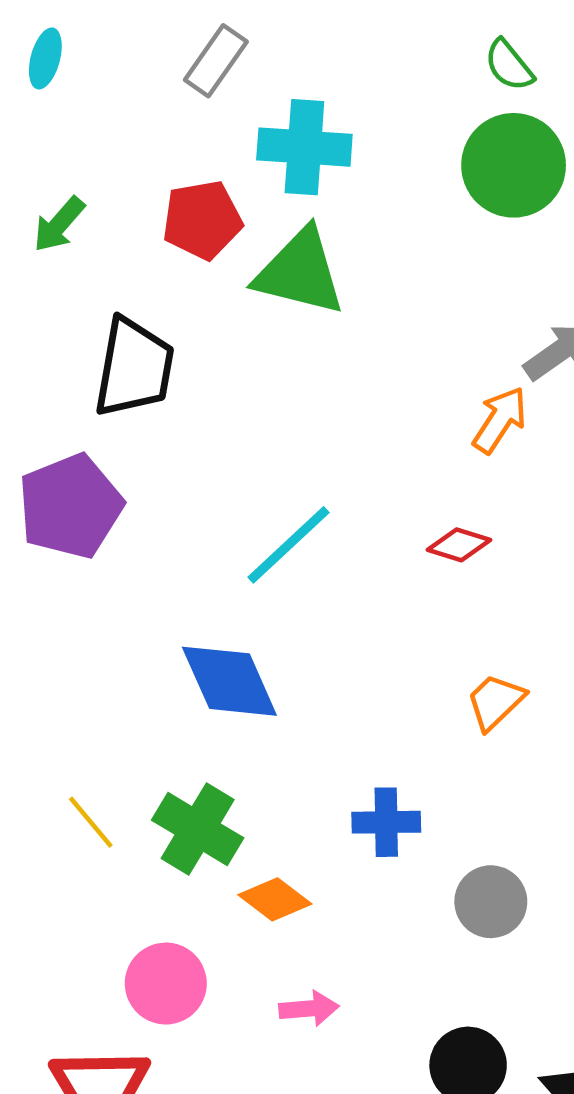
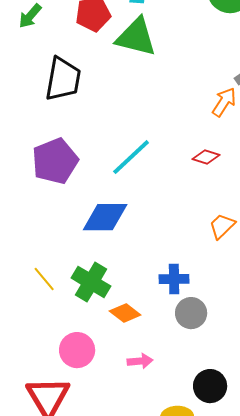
purple pentagon: (70, 506) -> (55, 161), moved
blue diamond: (229, 681) -> (105, 217), turned -66
gray circle: (491, 902) -> (191, 313), moved

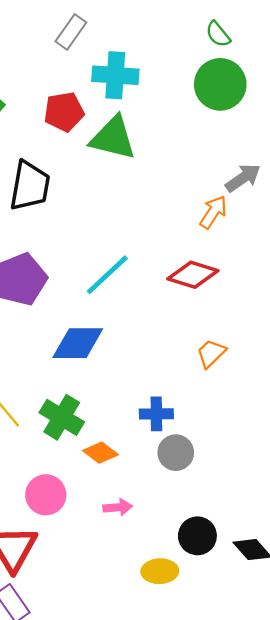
red diamond: (206, 157) -> (193, 275), size x1.6

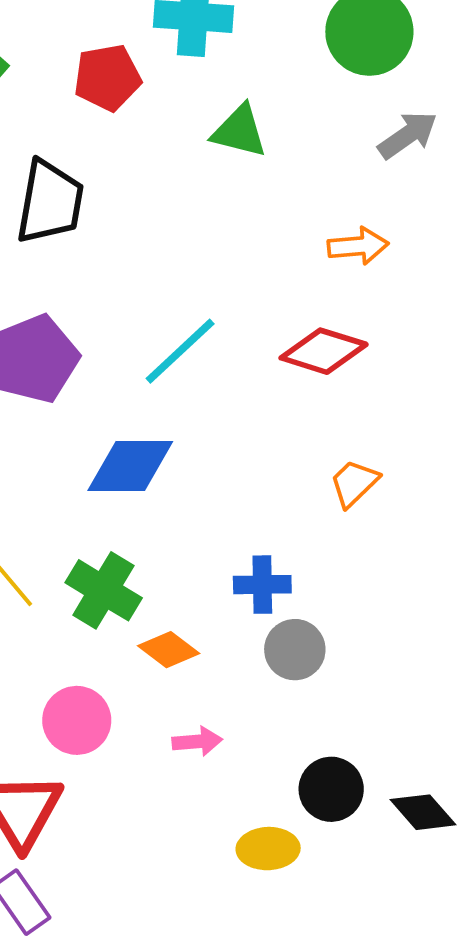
green triangle: (113, 138) -> (239, 131), moved, size x0.7
gray arrow: (243, 178) -> (408, 135), moved
orange arrow: (213, 212) -> (358, 246), turned 52

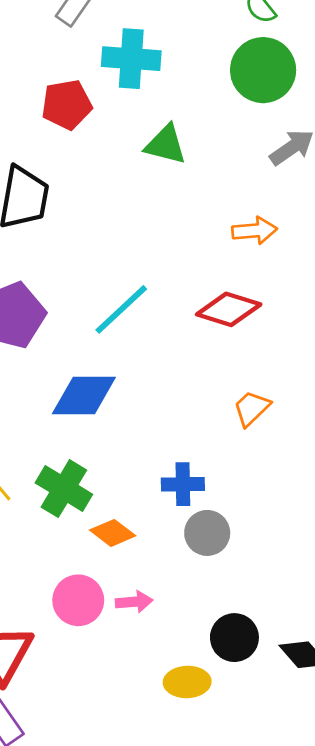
pink circle: (77, 720) -> (78, 600), moved

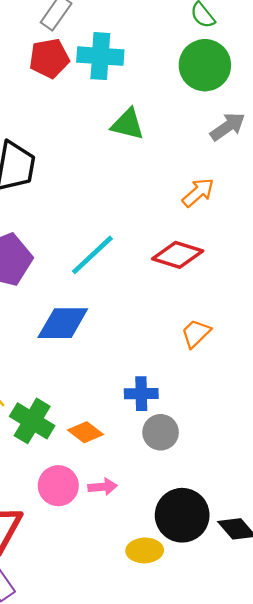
red pentagon: (67, 104) -> (49, 58), moved
orange arrow: (254, 231) -> (198, 192), turned -36
green cross: (64, 489) -> (32, 421), moved
black circle: (234, 638) -> (182, 515), size x1.4

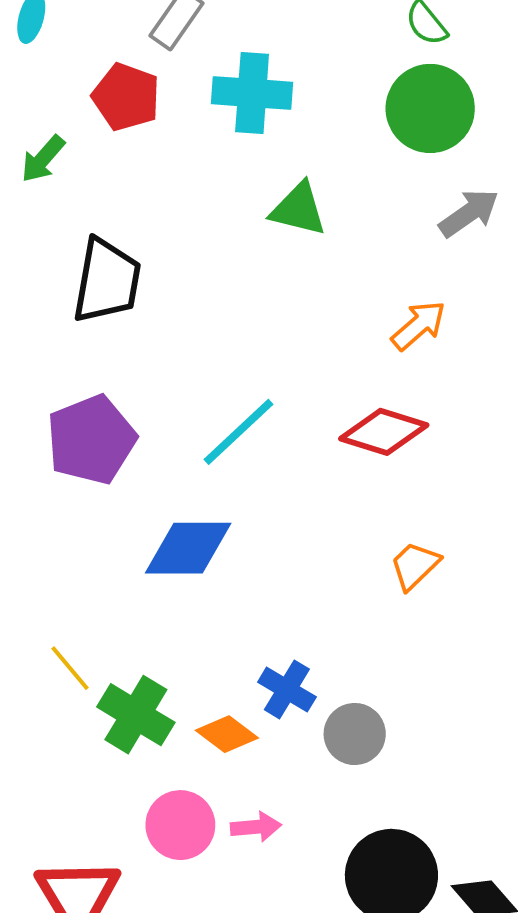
red pentagon: (49, 58) -> (126, 97), moved, turned 30
blue cross: (141, 394) -> (287, 689), moved, turned 32

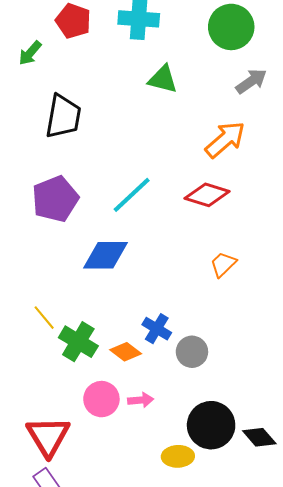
orange arrow: (419, 325) -> (225, 140), size x1.4

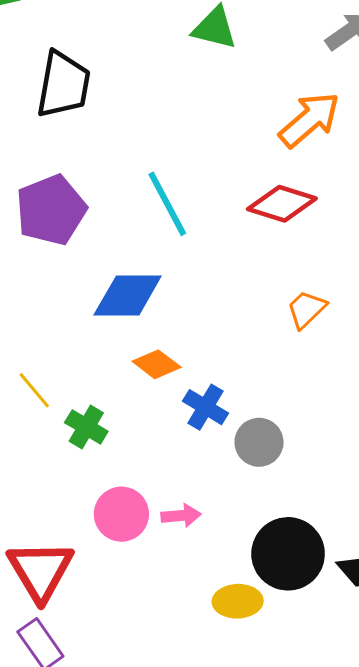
cyan line: (132, 195) -> (167, 204), turned -75
green cross: (78, 342) -> (86, 427), size x0.7
orange diamond: (126, 352) -> (157, 364), moved

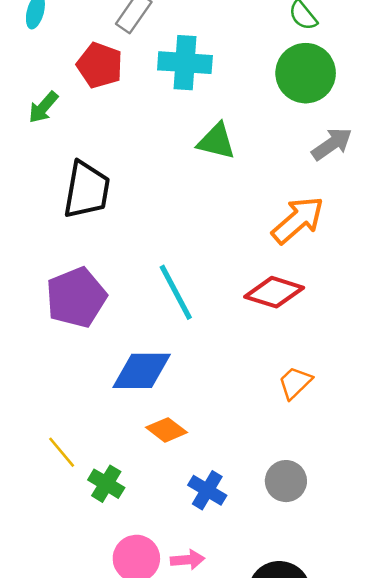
blue cross: (205, 407) -> (207, 490), moved
gray circle: (259, 442) -> (286, 481), moved

